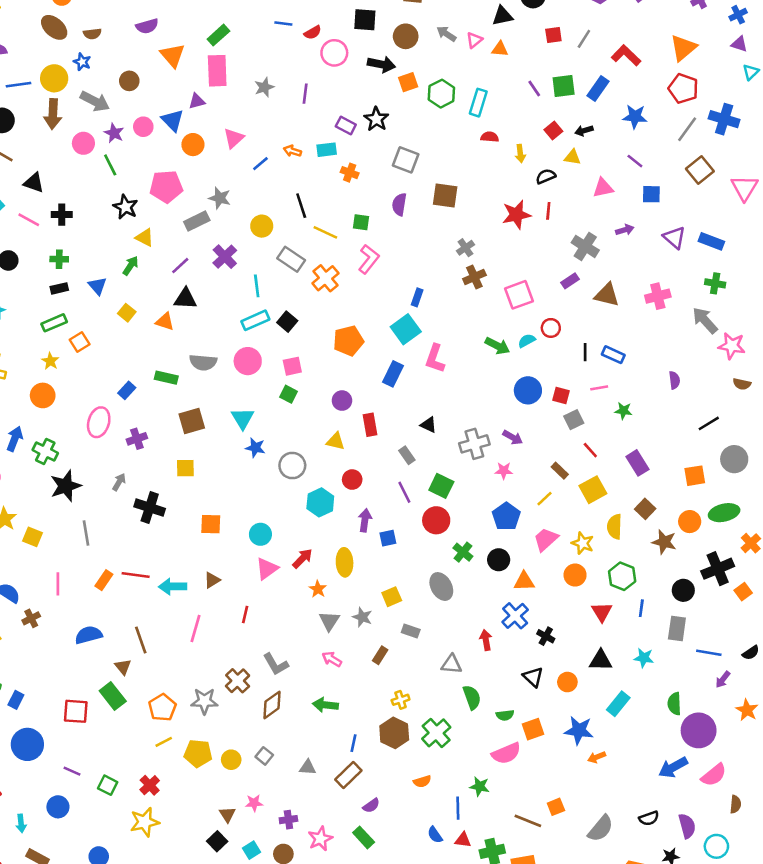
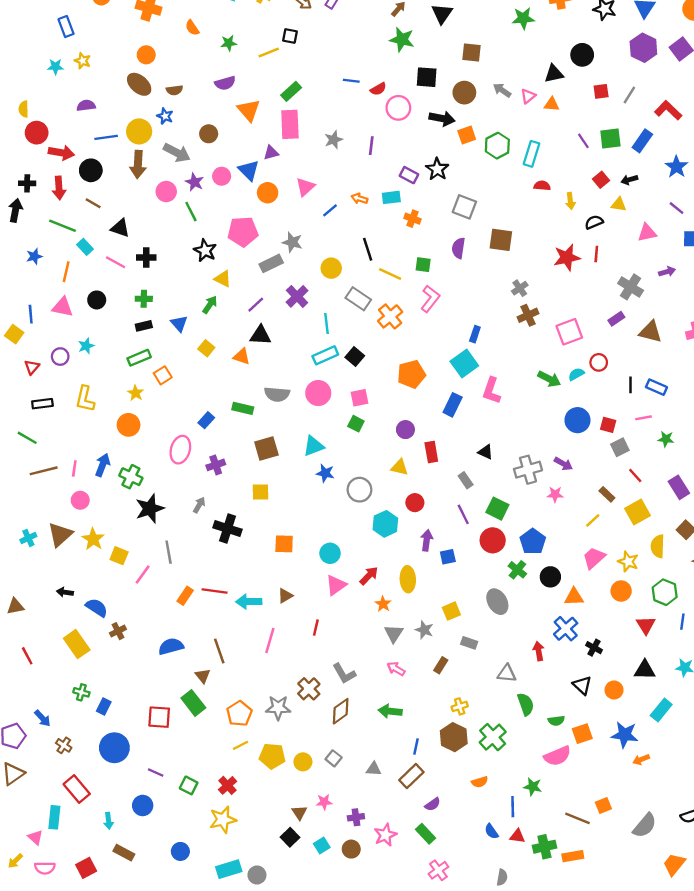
blue star: (635, 117) -> (676, 167), turned 30
cyan triangle: (243, 418) -> (314, 446), turned 40
blue pentagon: (506, 516) -> (533, 542), moved
pink line: (58, 584) -> (143, 575), moved, turned 36

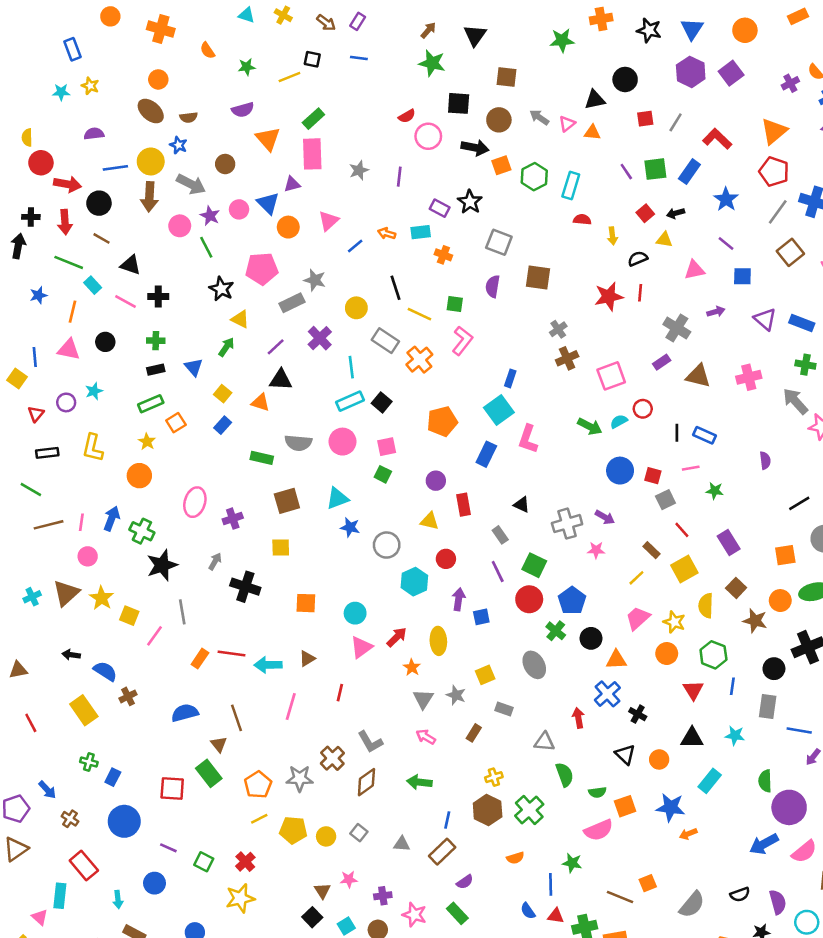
blue line: (351, 81) -> (359, 58), moved
blue rectangle: (206, 420) -> (223, 425), moved
pink star: (385, 835) -> (414, 915), turned -30

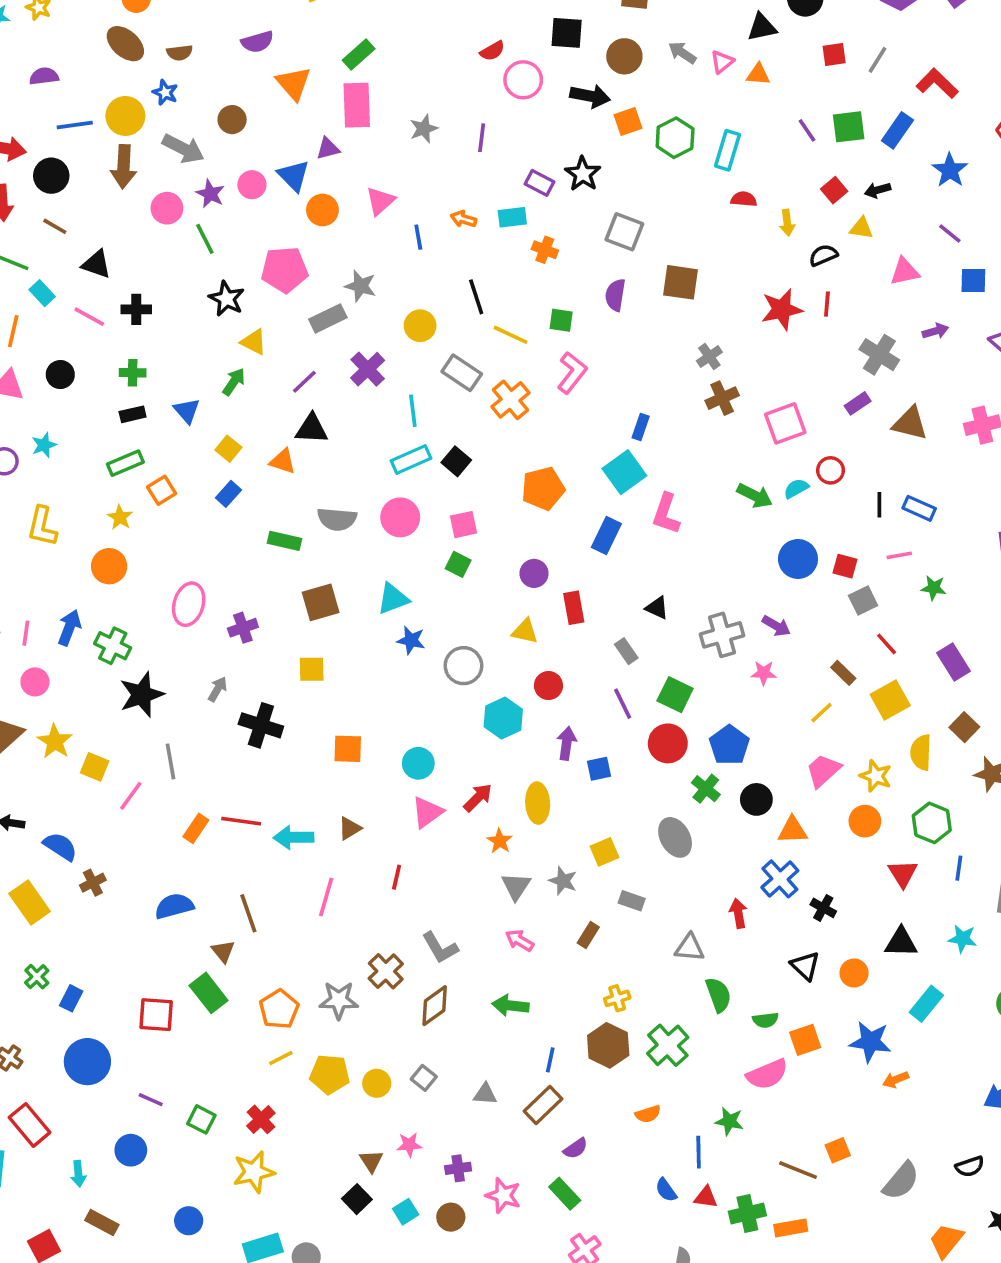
blue line: (355, 246) -> (418, 237), turned -60
green cross: (89, 762) -> (37, 977), turned 30

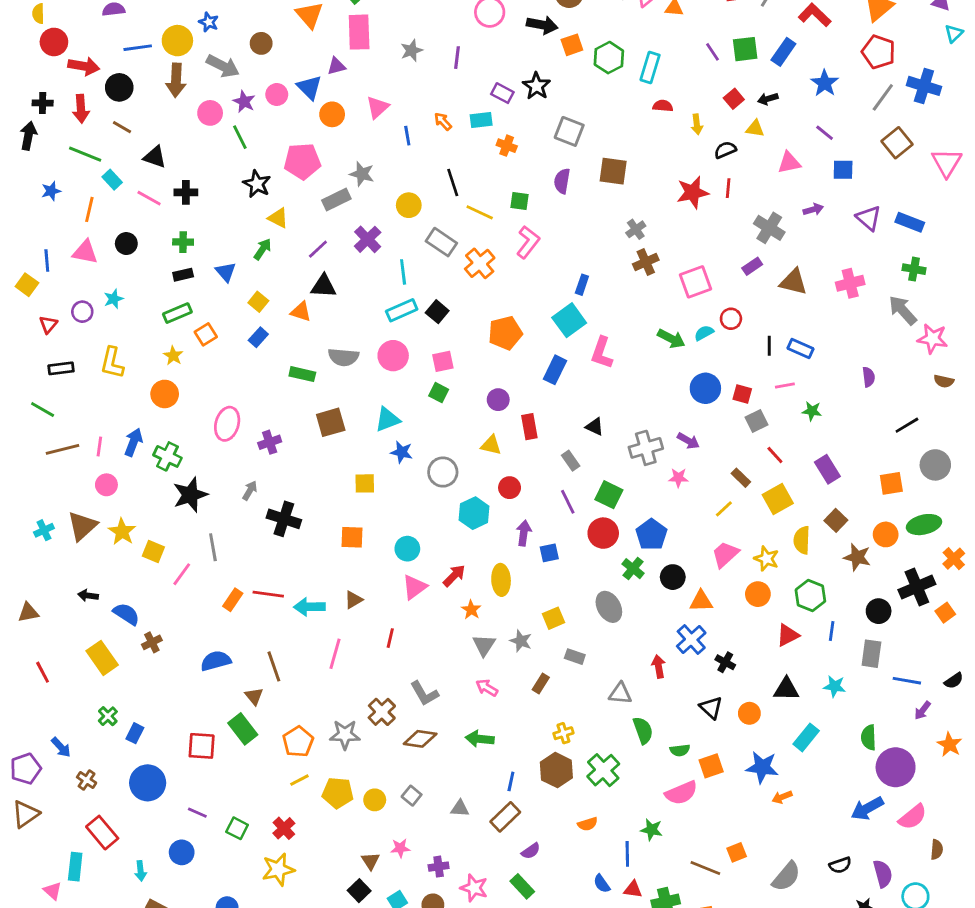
orange arrow: (463, 219) -> (443, 121), turned 30
yellow square: (312, 669) -> (365, 483), moved
red triangle: (903, 874) -> (788, 635), turned 35
brown diamond: (435, 1006) -> (420, 739), turned 44

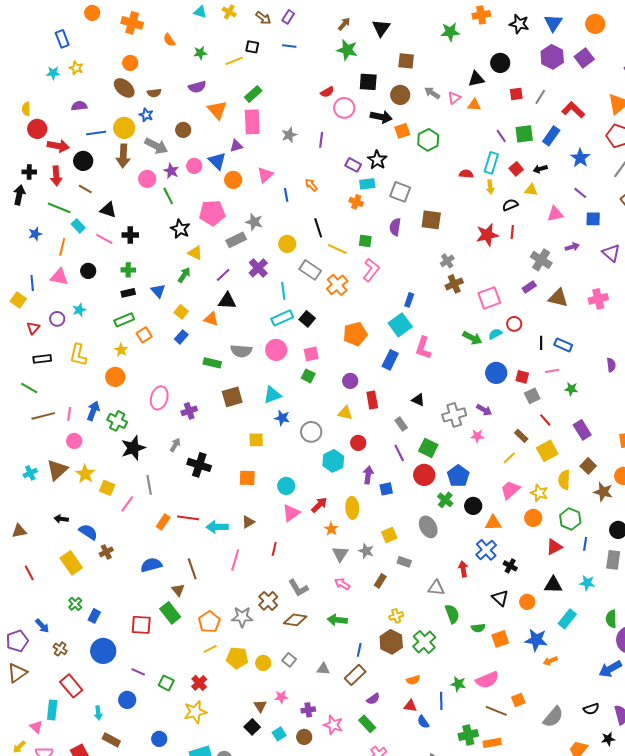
cyan rectangle: (650, 68) -> (491, 163), moved
cyan rectangle: (481, 120) -> (367, 184), moved
pink semicircle: (681, 793) -> (487, 680), moved
red triangle: (633, 889) -> (410, 706), moved

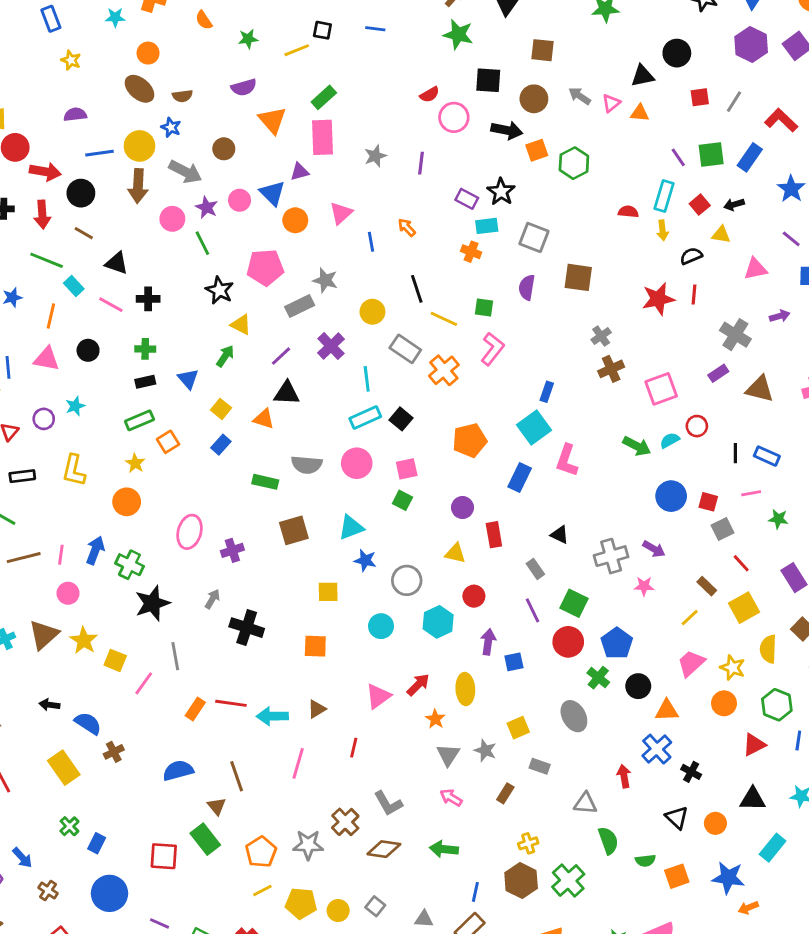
cyan star: (53, 73) -> (115, 17), moved
cyan circle: (286, 486) -> (381, 626), moved

